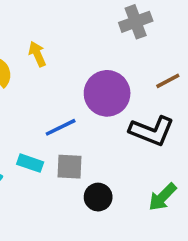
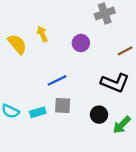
purple circle: (107, 93) -> (81, 43), moved, size x0.6
cyan rectangle: (30, 163) -> (38, 112), moved, turned -35
black circle: (98, 197) -> (99, 115), moved

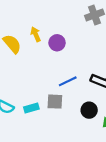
purple circle: (81, 43) -> (57, 43), moved
blue line: (57, 80) -> (68, 81), moved

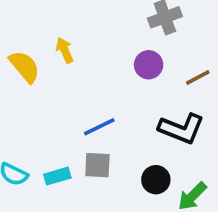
purple circle: (57, 43) -> (149, 65), moved
blue line: (68, 81) -> (99, 127), moved

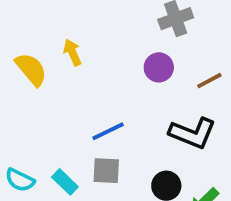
cyan rectangle: (57, 176) -> (65, 182), turned 60

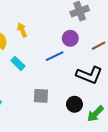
blue line: (108, 131) -> (55, 56), moved
cyan rectangle: (65, 182) -> (18, 63), moved

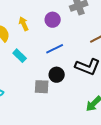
purple circle: (70, 38) -> (53, 20), moved
black circle: (74, 104) -> (57, 75), moved

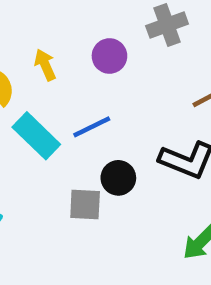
blue line: (55, 49) -> (92, 127), moved
cyan rectangle: (20, 56) -> (36, 136), size x1.5

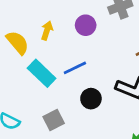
yellow arrow: (45, 65) -> (47, 31), turned 42
gray square: (85, 204) -> (54, 120), moved, turned -30

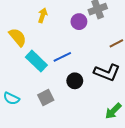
purple circle: (86, 25) -> (79, 22), moved
yellow arrow: (47, 31) -> (43, 15), moved

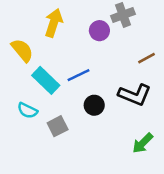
yellow arrow: (43, 15) -> (54, 23), size x1.5
cyan semicircle: (11, 98) -> (27, 110), moved

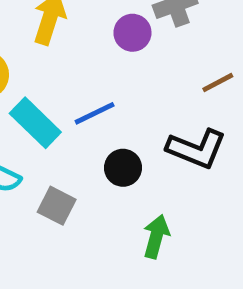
gray square: (58, 126) -> (57, 206), turned -36
green arrow: (143, 143) -> (156, 236), moved, turned 150

